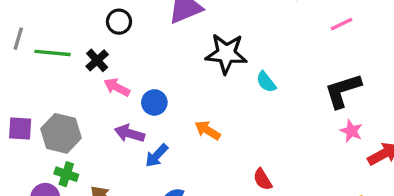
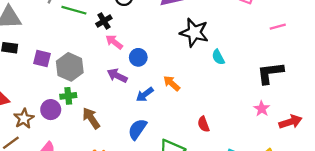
pink star: (351, 131) -> (262, 109), moved
blue arrow: (157, 156) -> (145, 95), moved
green cross: (66, 174) -> (68, 96), turned -35

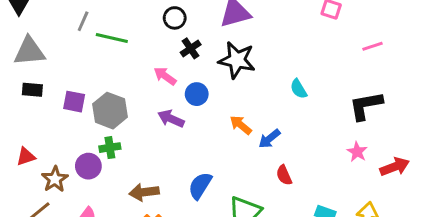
black cross: (104, 21) -> (191, 48), moved
black star: (194, 33) -> (237, 60), moved
blue arrow: (145, 95) -> (269, 139), moved
brown arrow: (91, 118) -> (144, 192), moved, turned -60

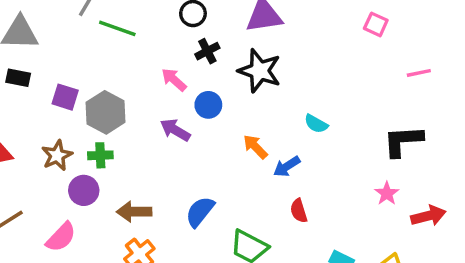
cyan semicircle: (299, 89) -> (316, 124), moved, turned -36
purple circle: (88, 166) -> (84, 190), moved
brown star: (55, 179) -> (57, 155), moved

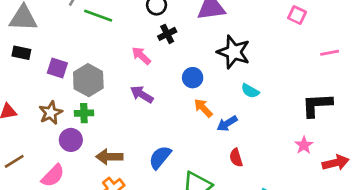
black star: (260, 71) -> (234, 52), moved
blue circle: (208, 105) -> (193, 78), moved

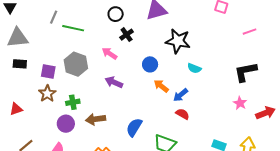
gray hexagon: (88, 80) -> (76, 64), moved
brown star: (51, 113) -> (47, 94), moved
brown arrow: (109, 157) -> (96, 119), moved
red semicircle: (236, 158) -> (182, 114), moved, turned 144

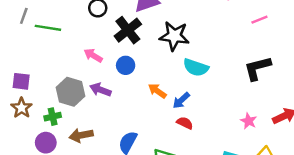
black cross: (127, 35) -> (128, 30), moved, size x1.6
gray hexagon: (76, 64) -> (70, 92), moved
blue circle: (150, 64) -> (126, 65), moved
cyan semicircle: (194, 68) -> (196, 67), size x1.5
pink star: (240, 103) -> (249, 121), moved

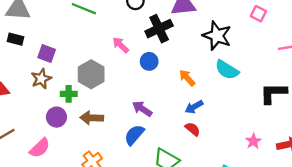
black star: (174, 36) -> (217, 36), moved
cyan semicircle: (196, 67) -> (227, 70), moved
purple arrow: (100, 90) -> (142, 109), moved
orange arrow: (157, 91) -> (187, 78), moved

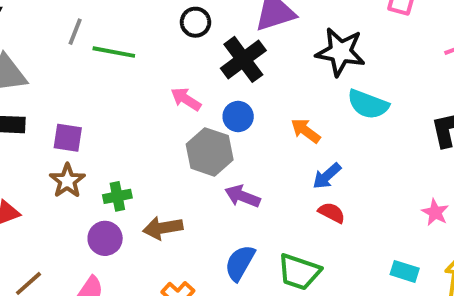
gray hexagon: (91, 74) -> (210, 152), moved
blue semicircle: (134, 135) -> (240, 263), moved

